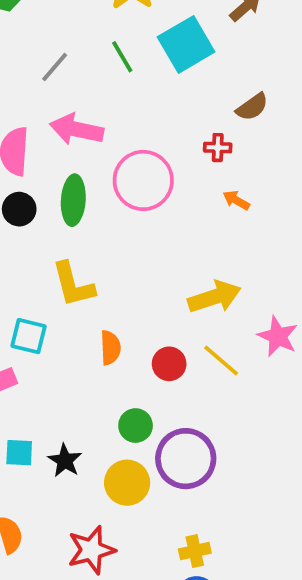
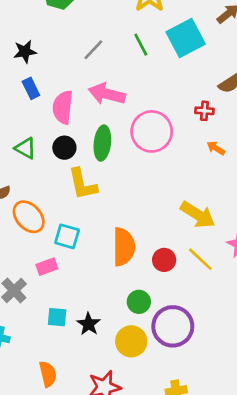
yellow L-shape: (73, 285) -> (83, 184), moved
yellow arrow: (214, 297) -> (198, 215), turned 48
orange semicircle: (110, 348) -> (124, 247), size x1.6

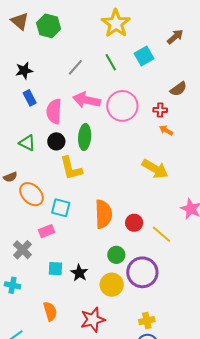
cyan square: (186, 38) -> (144, 56), size x0.7
pink circle: (152, 131) -> (122, 106), moved
orange arrow: (216, 148) -> (166, 130), moved
yellow arrow: (198, 215) -> (155, 169), moved
yellow line: (200, 259) -> (161, 234), moved

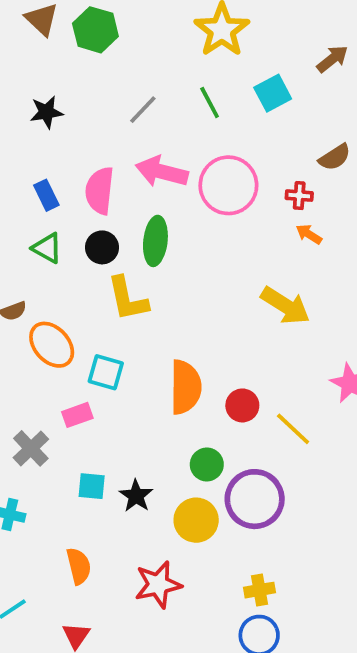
blue rectangle: (30, 98) -> (46, 195), moved

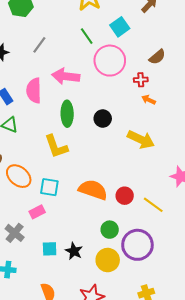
gray line: (143, 110) -> (39, 45), moved
pink circle: (228, 185) -> (110, 61), moved
black circle: (102, 247) -> (103, 119), moved
orange semicircle: (186, 387) -> (93, 190), turned -64

